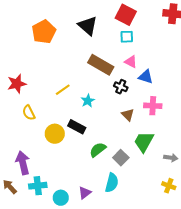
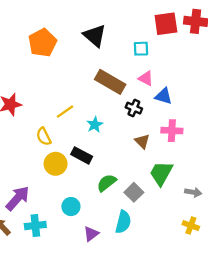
red square: (126, 15) -> (166, 24), moved, turned -35
yellow semicircle: (29, 113) -> (44, 136), moved
purple arrow: (23, 163) -> (18, 198), turned 55
cyan circle: (61, 198) -> (71, 207), moved

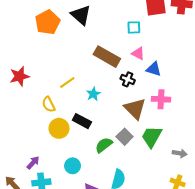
black triangle: (95, 36) -> (81, 15), moved
brown triangle: (142, 141) -> (135, 109), size x1.6
gray square: (134, 192) -> (125, 137), moved
purple arrow: (18, 198) -> (33, 163), moved, size x0.6

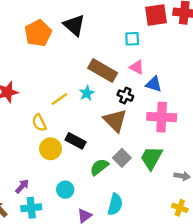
cyan star: (93, 94) -> (87, 93), moved
pink cross: (161, 99) -> (162, 117), size x1.4
brown triangle: (135, 109) -> (115, 120), moved

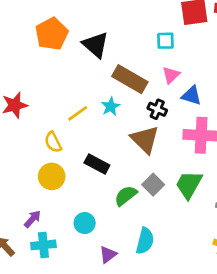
black triangle: (74, 25) -> (96, 45), moved
pink triangle: (137, 67) -> (171, 75), turned 49
yellow circle: (50, 149) -> (52, 176), moved

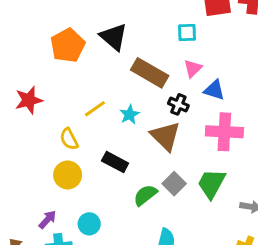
orange pentagon: (52, 34) -> (68, 45), moved
cyan star: (111, 107) -> (129, 115), moved
cyan circle: (85, 223) -> (89, 224), moved

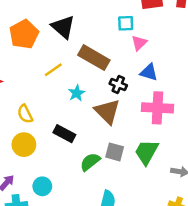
pink triangle: (193, 68) -> (139, 43), moved
yellow line: (95, 109) -> (53, 70), moved
gray square: (174, 184) -> (115, 152), turned -30

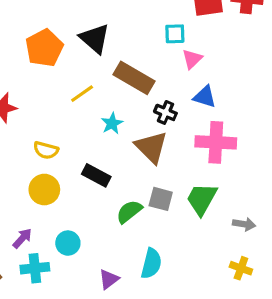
yellow semicircle: (25, 114) -> (46, 150), turned -48

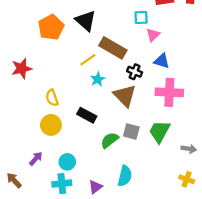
yellow line: (82, 94) -> (88, 60), moved
yellow semicircle: (46, 150) -> (52, 98), turned 56
cyan cross: (35, 268) -> (62, 184), moved

